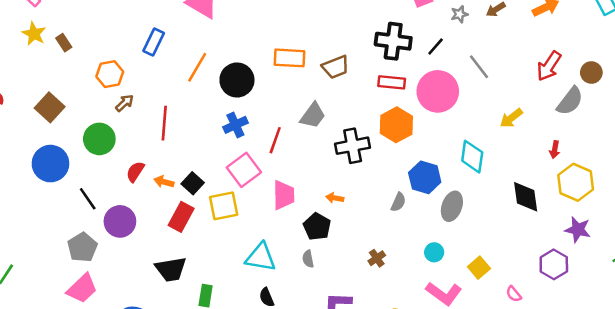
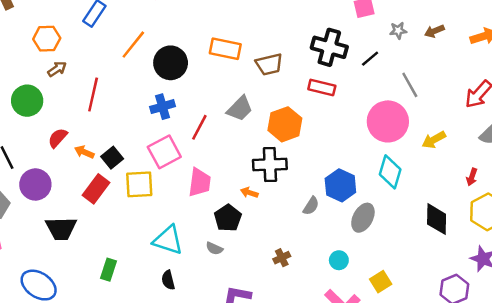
pink circle: (438, 91) -> (388, 121), moved
orange hexagon: (396, 125) -> (285, 124), moved
black cross: (353, 146) -> (270, 164), moved
gray semicircle: (308, 259) -> (214, 248), turned -63
black trapezoid: (171, 269) -> (61, 228), moved

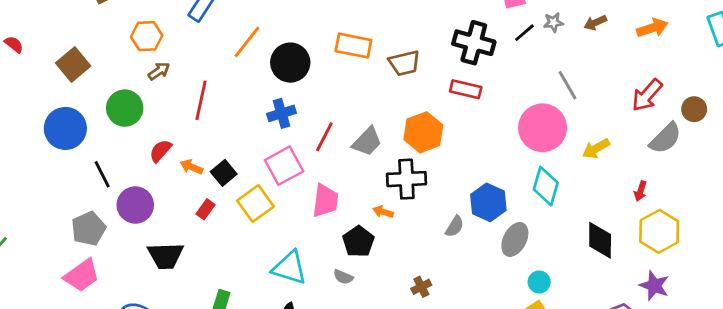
black line: (370, 59) -> (524, 33), moved
gray trapezoid: (240, 109) -> (367, 142), moved
yellow square: (139, 184) -> (255, 204), turned -32
red rectangle: (96, 189) -> (205, 209), size x0.6
cyan circle: (339, 260) -> (539, 282), moved

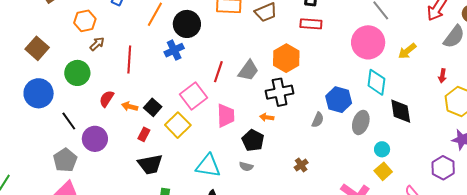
blue cross: (281, 113) -> (174, 50), moved
black diamond: (600, 240) -> (401, 111), moved
black trapezoid: (166, 256) -> (150, 164), moved

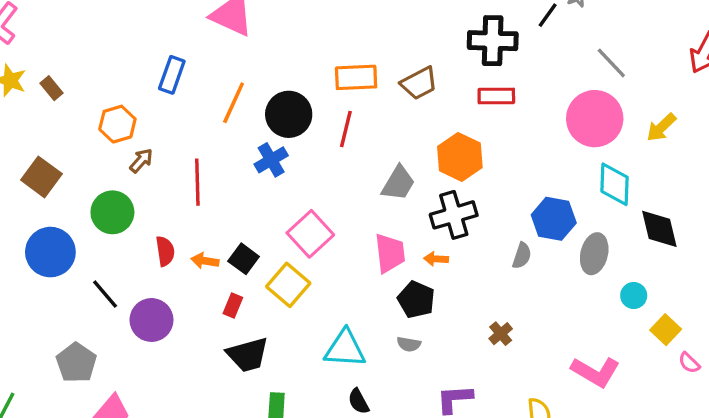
red line: (218, 72) -> (346, 129), moved
red semicircle: (107, 99) -> (165, 251), turned 144
pink trapezoid: (226, 116) -> (390, 253), moved
gray pentagon: (65, 160) -> (76, 363), moved
yellow square: (383, 171) -> (666, 330), moved

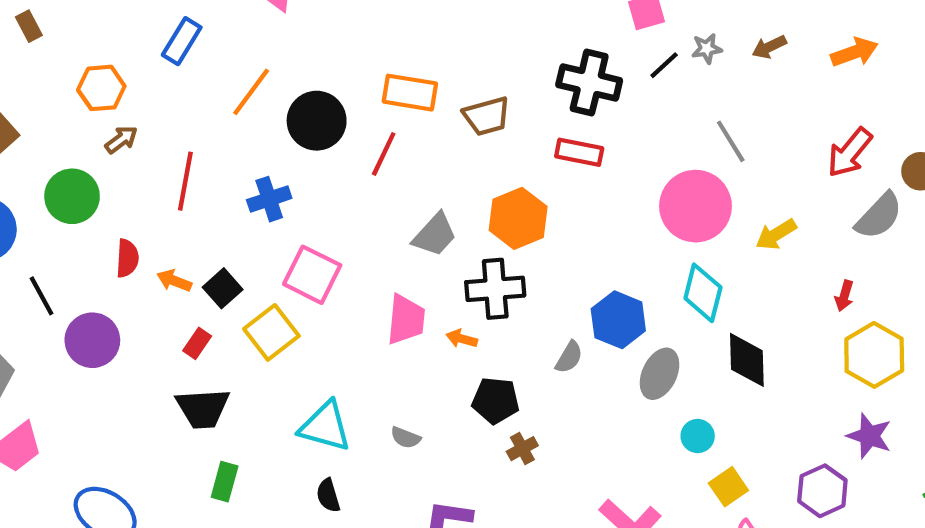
blue cross: (271, 160) -> (269, 199), moved
pink square: (310, 234) -> (312, 275), turned -33
black pentagon: (416, 300) -> (496, 400), moved, turned -30

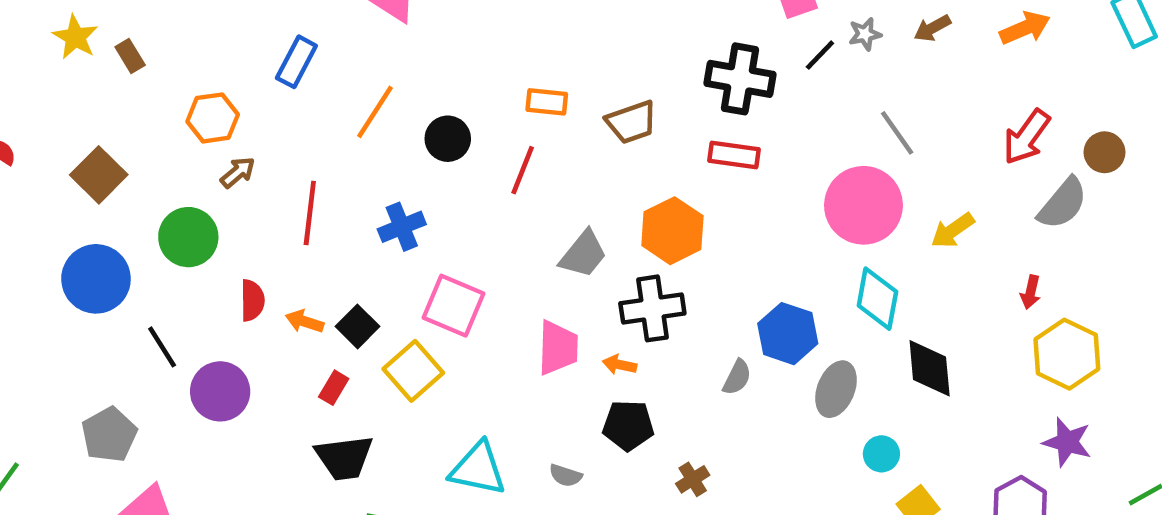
orange rectangle: (410, 93) -> (547, 102), size x0.7
black circle: (317, 121) -> (448, 139), size x0.7
black pentagon: (496, 400) -> (628, 425), moved

